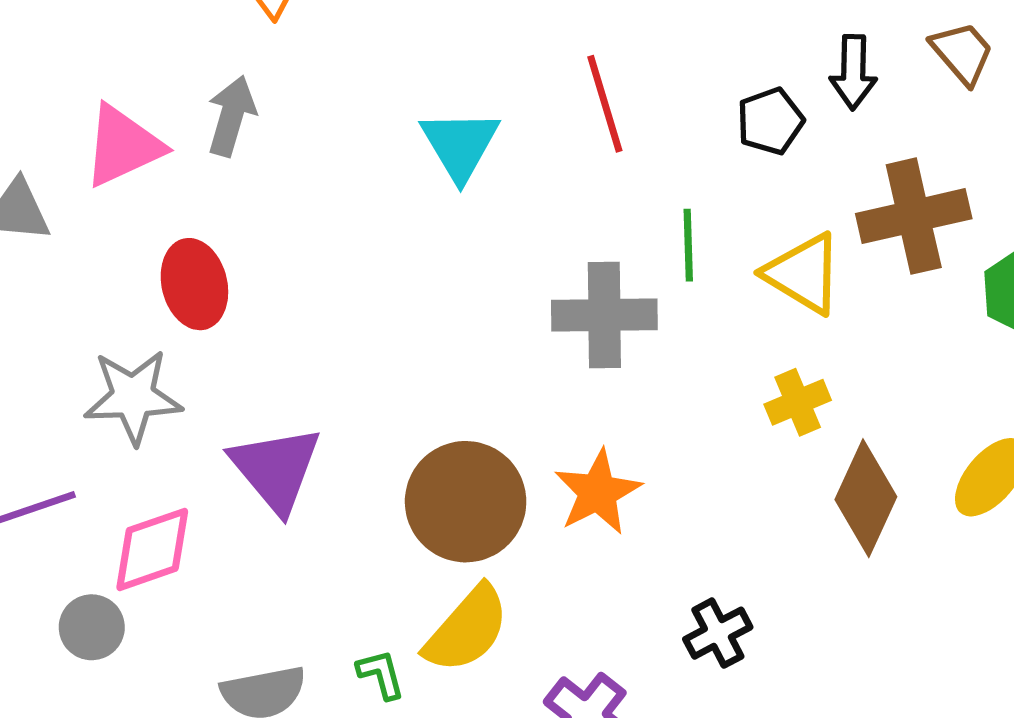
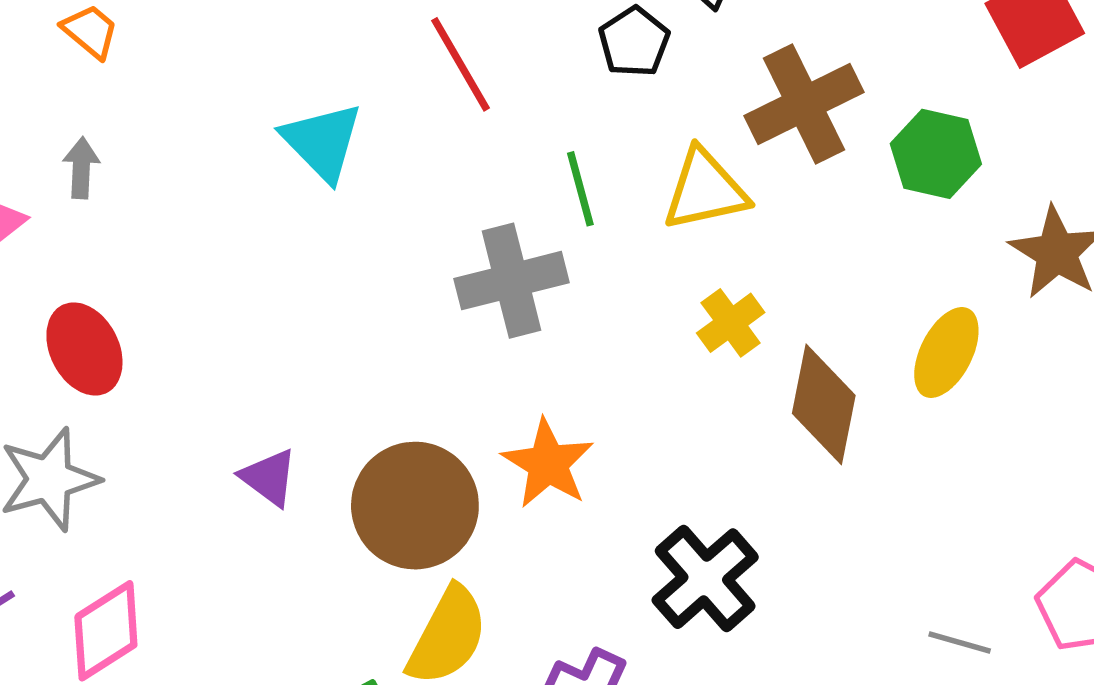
gray arrow: (231, 116) -> (81, 168), size x0.7
yellow triangle: (803, 274) -> (705, 190), turned -30
purple triangle: (276, 469) -> (269, 477), moved, size x0.6
black cross: (718, 633) -> (705, 579), size x1.5

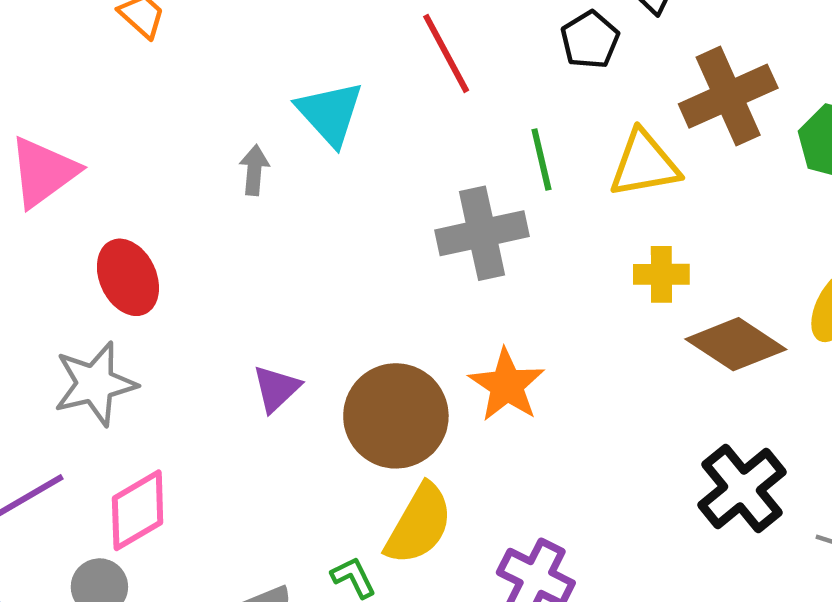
gray arrow: (81, 168) -> (254, 170), moved
yellow cross: (731, 323) -> (661, 274), turned 34
brown diamond: (824, 404) -> (736, 344), turned -70
purple triangle: (269, 477) -> (276, 389), turned 38
black cross: (705, 579) -> (742, 489), moved

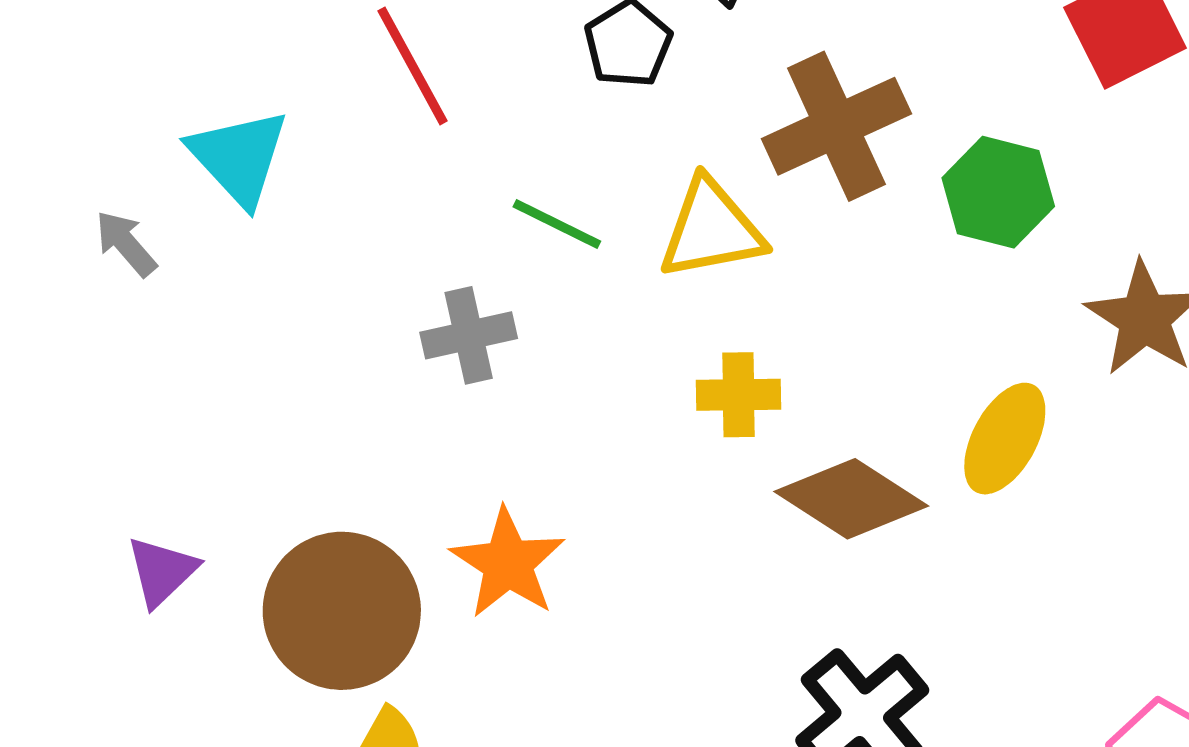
green line: (541, 160) -> (557, 224), turned -50
gray arrow: (254, 170) -> (126, 244), turned -45
gray cross: (482, 233) -> (469, 335), size x0.7

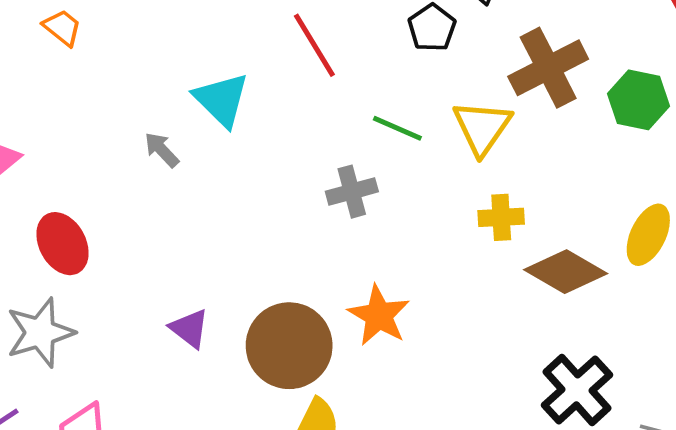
yellow triangle: (711, 229) -> (482, 127), turned -42
purple triangle: (162, 571) -> (190, 328), turned -36

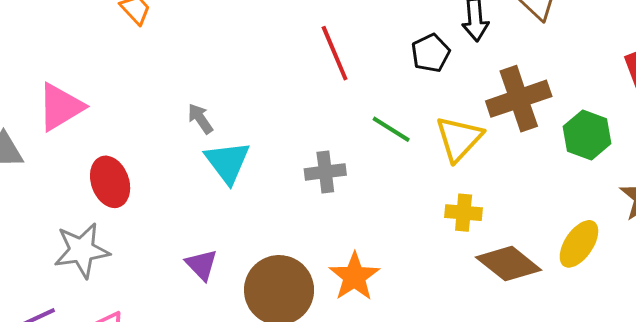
cyan triangle: (221, 100) -> (227, 162), moved
gray cross: (352, 192) -> (325, 172), moved

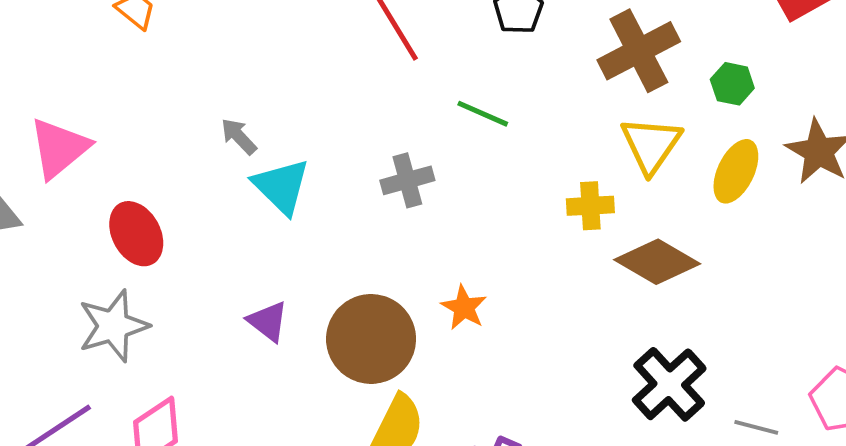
green hexagon: (587, 135) -> (732, 84), size x0.7
yellow triangle: (459, 139) -> (651, 145), moved
yellow ellipse: (579, 244) -> (736, 171), moved
orange star: (354, 277) -> (464, 308), size x0.7

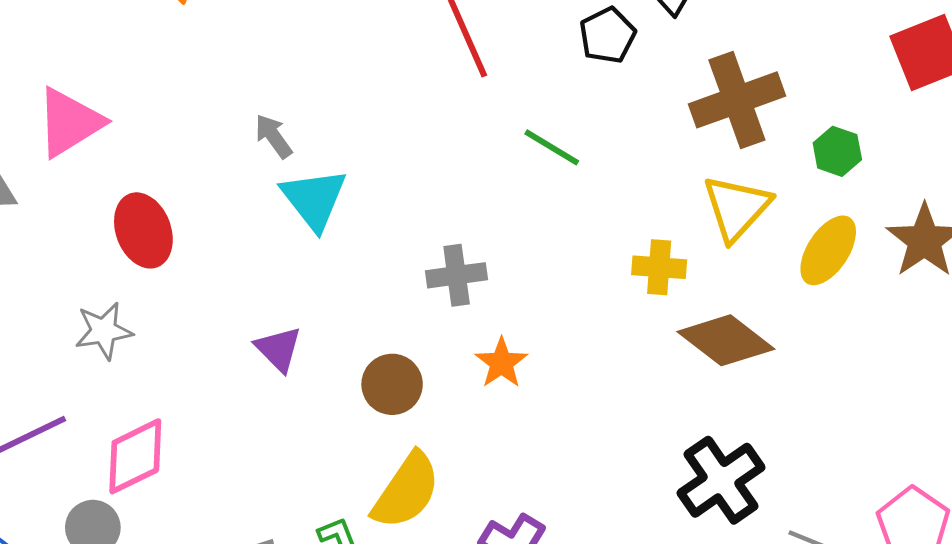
gray cross: (407, 180) -> (457, 275), moved
gray star: (113, 326) -> (104, 331), size x0.7
brown circle: (371, 339) -> (392, 384), size x0.6

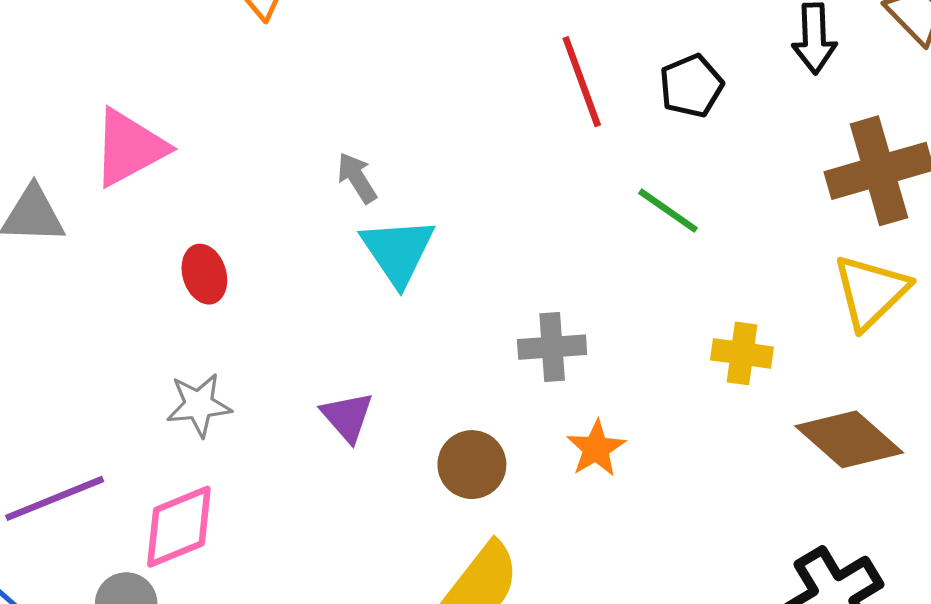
black pentagon: (607, 35) -> (691, 86), moved
red ellipse: (143, 230) -> (204, 274), size x0.7
yellow cross: (659, 267) -> (742, 353), moved
gray star: (104, 331) -> (199, 405), moved

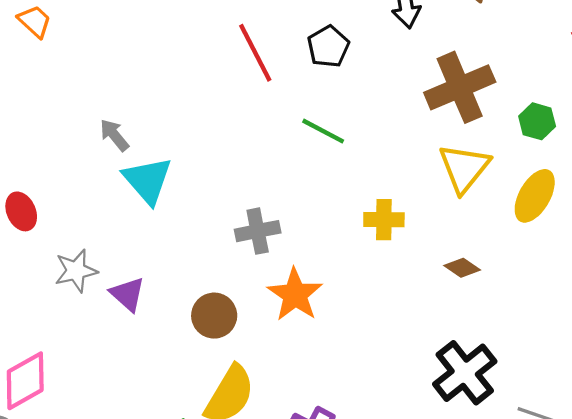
gray star: (199, 405) -> (76, 271), moved
brown diamond: (849, 439) -> (462, 268), size x0.5
orange star: (596, 448) -> (295, 295), size x1.4

